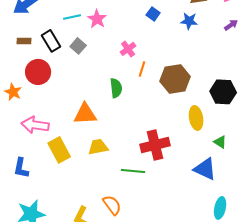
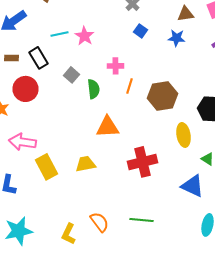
gray square: (78, 46) -> (72, 75), moved
pink cross: (128, 49) -> (116, 66), turned 35
green semicircle: (116, 88) -> (94, 89), moved
orange triangle: (85, 114) -> (108, 127), moved
green line: (133, 171) -> (142, 220), moved

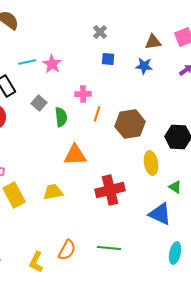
blue square: (140, 31) -> (108, 59), turned -32
orange semicircle: (100, 222) -> (67, 250), turned 65

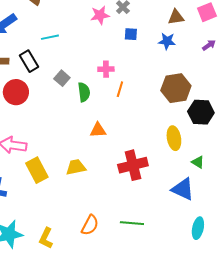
pink star: (52, 64) -> (100, 15), moved, turned 30
brown hexagon: (130, 124) -> (176, 88), moved
orange triangle: (75, 155) -> (98, 130), size x0.7
yellow L-shape: (36, 262) -> (46, 238), moved

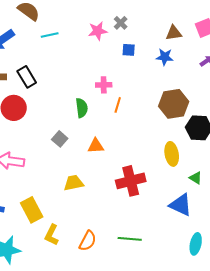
cyan line: (50, 37) -> (50, 35), moved
gray square: (62, 78) -> (60, 139), moved
yellow rectangle: (37, 170) -> (32, 210), moved
yellow L-shape: (46, 238) -> (52, 235), moved

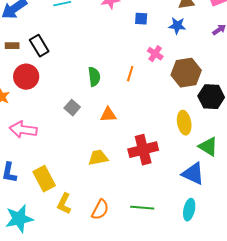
pink cross: (104, 85) -> (155, 54), moved, turned 35
green triangle: (196, 178) -> (208, 147), size x1.5
yellow trapezoid: (74, 183) -> (98, 158), moved
cyan ellipse: (196, 244) -> (189, 210), moved

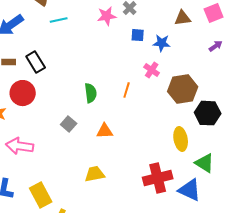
blue star: (177, 26) -> (162, 43), moved
red cross: (143, 150) -> (158, 178), moved

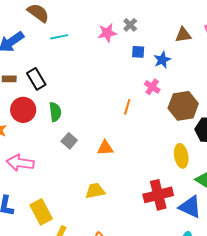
blue star: (162, 43) -> (162, 60), turned -30
green semicircle: (91, 93) -> (55, 112), moved

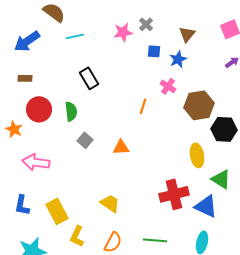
brown triangle: (183, 35) -> (187, 34), moved, turned -42
black rectangle: (36, 79) -> (89, 78), moved
yellow trapezoid: (95, 191) -> (110, 203), moved, turned 45

